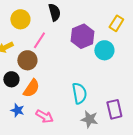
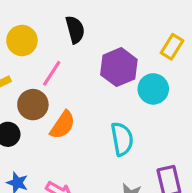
orange semicircle: (31, 88) -> (63, 125), moved
cyan semicircle: (79, 93) -> (122, 139), moved

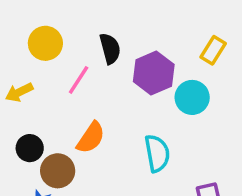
black semicircle: (75, 30) -> (110, 49), moved
brown circle: (33, 105) -> (58, 171), moved

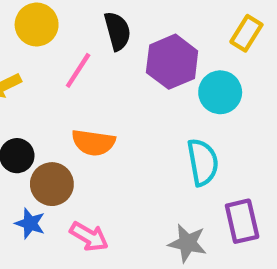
orange semicircle: (91, 138) -> (93, 143), turned 64
cyan semicircle: (157, 153) -> (203, 162), moved

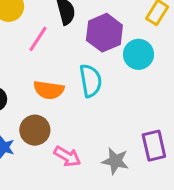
cyan semicircle: (203, 162) -> (91, 81), moved
brown circle: (52, 184) -> (35, 130), moved
pink arrow: (89, 237) -> (67, 156), moved

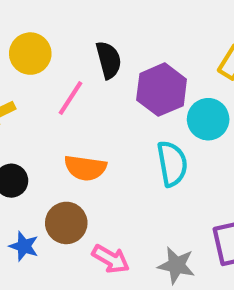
cyan semicircle: (91, 81) -> (172, 164), moved

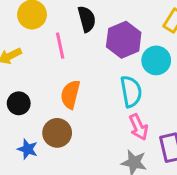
pink line: (70, 98) -> (60, 46), turned -45
orange semicircle: (85, 168) -> (70, 94), turned 96
pink arrow: (111, 259) -> (138, 127), moved, turned 35

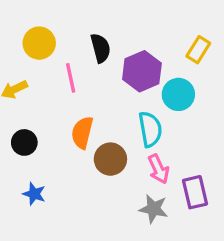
brown circle: (57, 133) -> (110, 159), moved

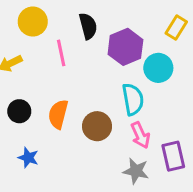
orange semicircle: (82, 133) -> (58, 114), moved

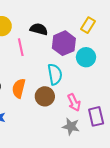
black semicircle: (88, 26) -> (39, 29), turned -60
yellow rectangle: (176, 28) -> (88, 25), moved
cyan semicircle: (133, 99) -> (55, 74), moved

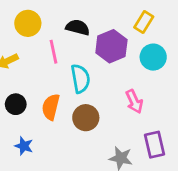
cyan circle: (86, 57) -> (153, 57), moved
cyan semicircle: (55, 74) -> (80, 79), moved
pink arrow: (74, 102) -> (134, 102), moved

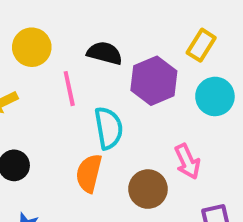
orange semicircle: (51, 107) -> (89, 173), moved
brown circle: (86, 118) -> (148, 189), moved

